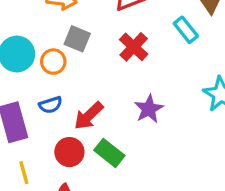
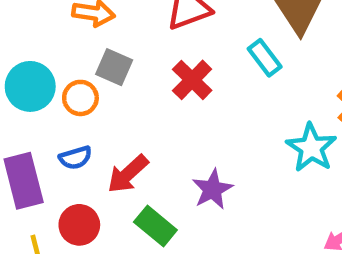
purple star: (149, 109) -> (212, 189), moved
red circle: (69, 152) -> (79, 225), moved

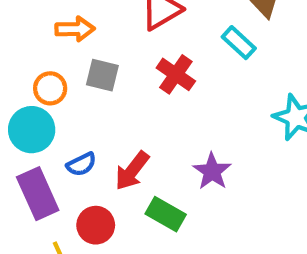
cyan circle: (30, 86) -> (32, 130), moved
orange circle: (80, 98) -> (50, 88), moved

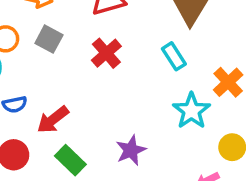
cyan rectangle: (239, 43) -> (174, 56), moved
purple star: (212, 171) -> (131, 150), moved

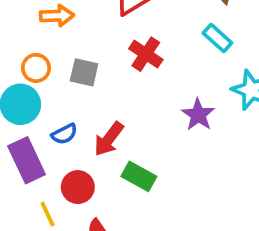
gray square: (49, 39) -> (84, 72), moved
purple star: (131, 150) -> (198, 115), moved

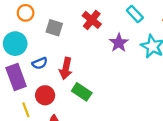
orange circle: (36, 68) -> (26, 13), moved
purple star: (198, 115) -> (119, 43), moved
red arrow: (109, 139) -> (66, 68), turned -30

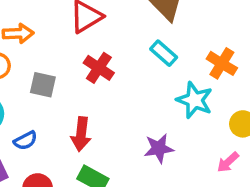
purple star: (119, 43) -> (159, 148), moved, turned 30
red arrow: (66, 68) -> (81, 134), moved

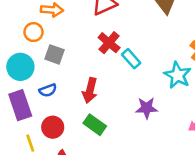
cyan rectangle: (164, 53) -> (131, 59), moved
gray square: (43, 85) -> (55, 54), moved

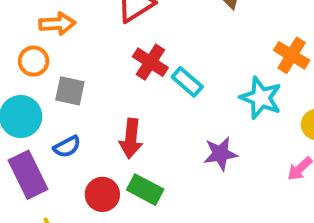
red circle: (53, 127) -> (102, 194), moved

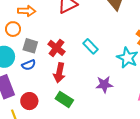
red cross: (150, 62) -> (57, 48), moved
blue semicircle: (67, 147) -> (29, 65), moved
red circle: (102, 194) -> (29, 101), moved

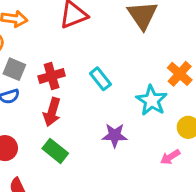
red cross: (57, 48) -> (52, 76), turned 30

